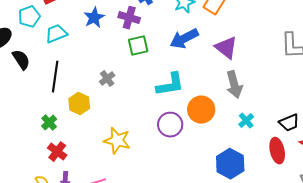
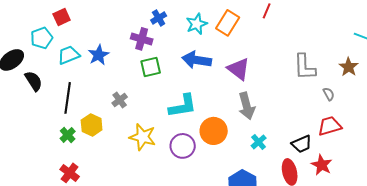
blue star: (94, 18) -> (99, 55), moved
blue arrow: (184, 39) -> (197, 60), turned 36
green cross: (49, 123) -> (68, 135), moved
yellow star: (117, 141) -> (143, 137), moved

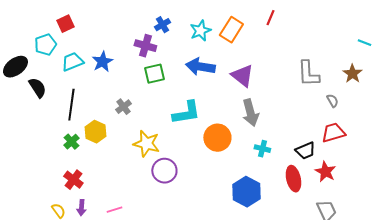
cyan cross: (259, 142) -> (262, 149), turned -35
purple circle: (183, 146) -> (164, 171), moved

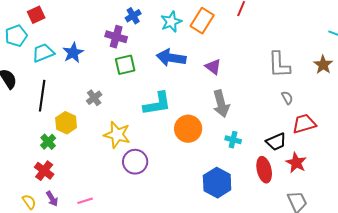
purple triangle: (242, 76) -> (213, 67), size x0.7
gray semicircle: (332, 101) -> (287, 98), moved
green cross: (71, 142) -> (48, 142), moved
purple arrow: (81, 208) -> (52, 199), turned -35

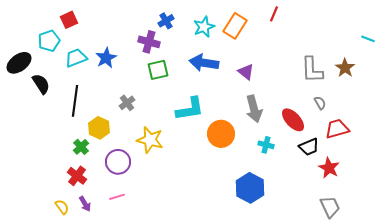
brown star: (323, 65) -> (345, 68), moved
purple circle: (135, 162) -> (118, 162), moved
red ellipse: (264, 170) -> (293, 120), moved, turned -30
pink line: (85, 201) -> (117, 197), moved

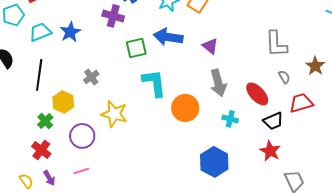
brown star: (345, 68) -> (315, 66), moved
green square: (158, 70) -> (136, 48), moved
cyan L-shape: (190, 109) -> (154, 83), turned -88
red star: (329, 168) -> (270, 151), moved

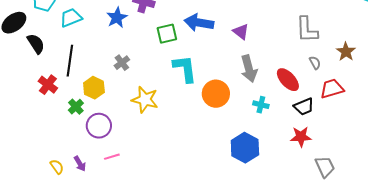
blue star: (70, 32) -> (117, 18), moved
purple circle: (82, 136) -> (99, 126), moved
red cross: (41, 150) -> (48, 85), moved
red star: (270, 151) -> (301, 137), turned -30

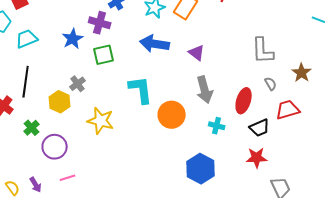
green square: (167, 34) -> (104, 55), moved
red ellipse: (288, 80) -> (244, 101), turned 60
yellow hexagon: (94, 88) -> (60, 102), moved

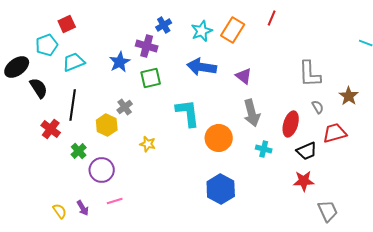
yellow star: (101, 121) -> (148, 144), size x0.6
blue hexagon: (201, 169) -> (221, 189), moved

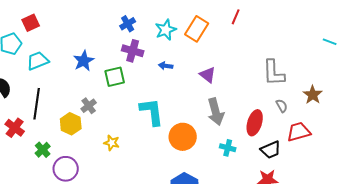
purple cross: (147, 46) -> (133, 51), moved
blue arrow: (202, 67) -> (166, 66), size x0.5

